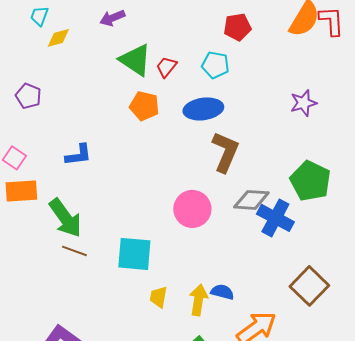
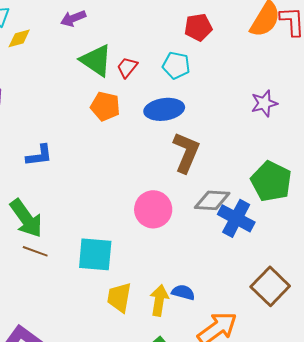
yellow trapezoid: (158, 297) -> (119, 297), size x1.4

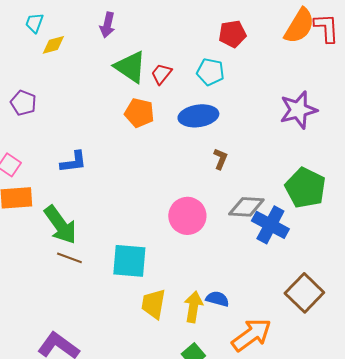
purple arrow: (73, 18) -> (107, 25), turned -55
purple star: (264, 103) -> (298, 110), size x1.4
brown L-shape: (186, 152) -> (220, 159), size x0.5

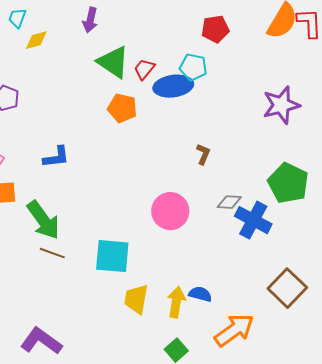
blue ellipse: (198, 116) -> (173, 86), moved
gray diamond: (246, 207) -> (229, 202), size x0.7

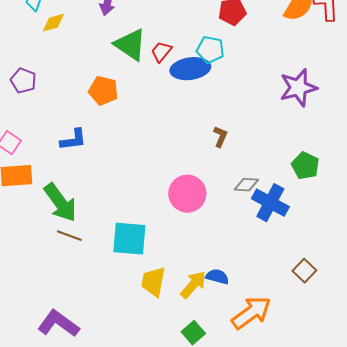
orange pentagon: (122, 108) -> (103, 91), moved
green pentagon: (288, 183) -> (305, 166), size x0.7
brown square: (287, 288) -> (304, 271), size x0.6
yellow arrow: (176, 302) -> (193, 285), turned 32

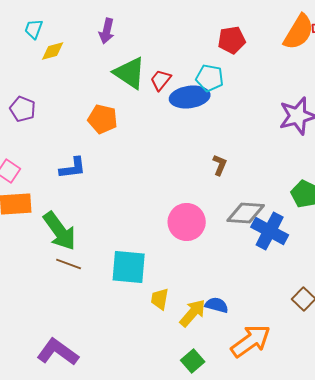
gray diamond: (246, 185) -> (246, 213), size x1.5
yellow trapezoid: (153, 282) -> (160, 299), moved, size x0.7

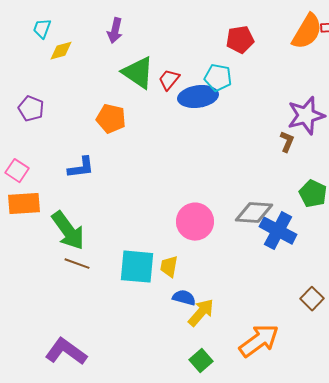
brown L-shape: (220, 165) -> (287, 142), moved
yellow trapezoid: (160, 299) -> (169, 267), moved
blue semicircle: (217, 305) -> (184, 298), moved

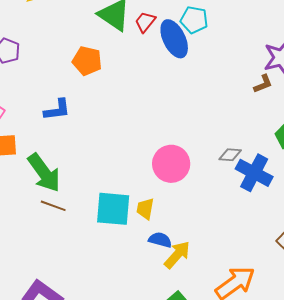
blue ellipse: (198, 97) -> (174, 39), turned 72
brown L-shape: (287, 142) -> (263, 84), turned 45
gray diamond: (254, 213) -> (230, 155), size x0.6

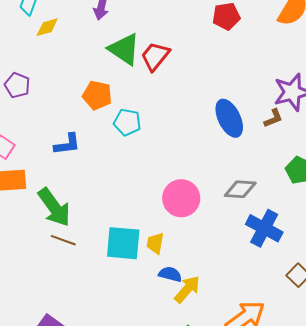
cyan pentagon: (194, 20) -> (127, 122), moved
red trapezoid: (145, 22) -> (155, 56), size x1.4
blue ellipse: (174, 39) -> (229, 118), moved
gray diamond: (230, 155) -> (240, 189), size x1.4
blue cross: (254, 173) -> (264, 228), moved

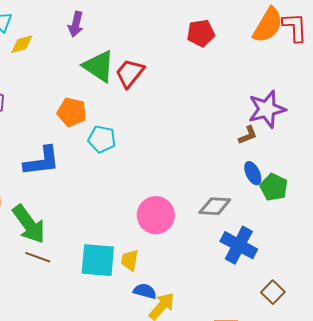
blue ellipse: (229, 118) -> (253, 173), moved, size x0.6
blue L-shape: (67, 144) -> (42, 161), size x1.4

